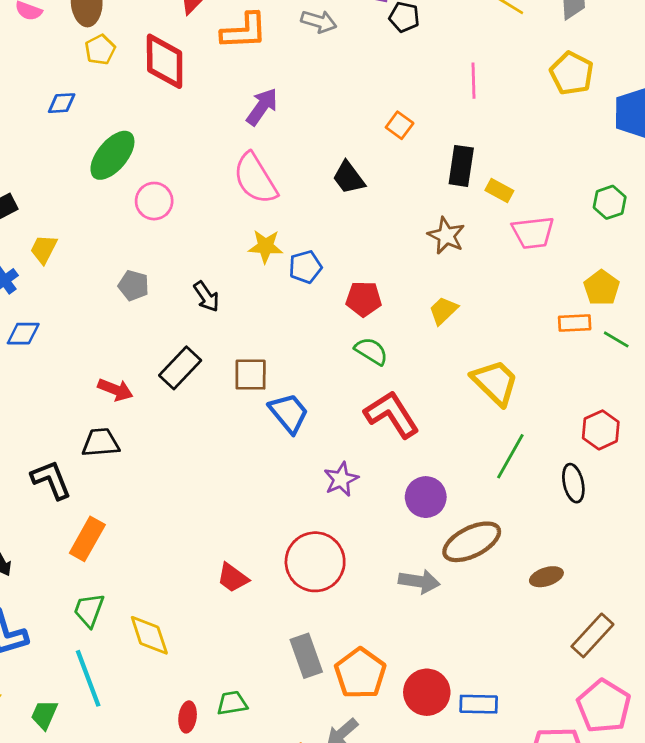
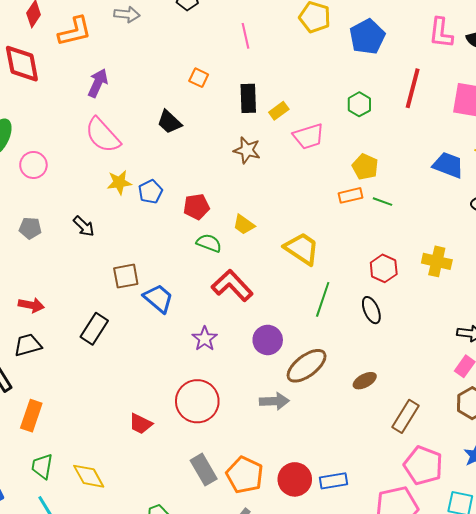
yellow rectangle: (499, 190) -> (279, 111), turned -54
yellow trapezoid: (443, 311) -> (244, 225), moved, turned -90
black rectangle: (180, 368) -> (94, 329), moved

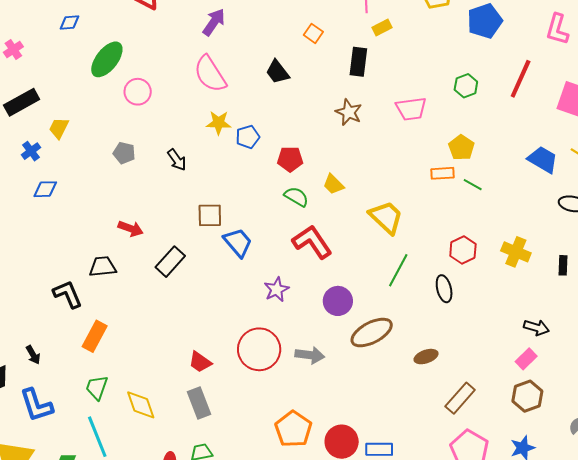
yellow rectangle: (279, 111) -> (382, 27), moved
red arrow: (31, 305) -> (131, 229), moved
gray arrow: (274, 401) -> (310, 355), moved
gray rectangle: (204, 470) -> (199, 403), moved

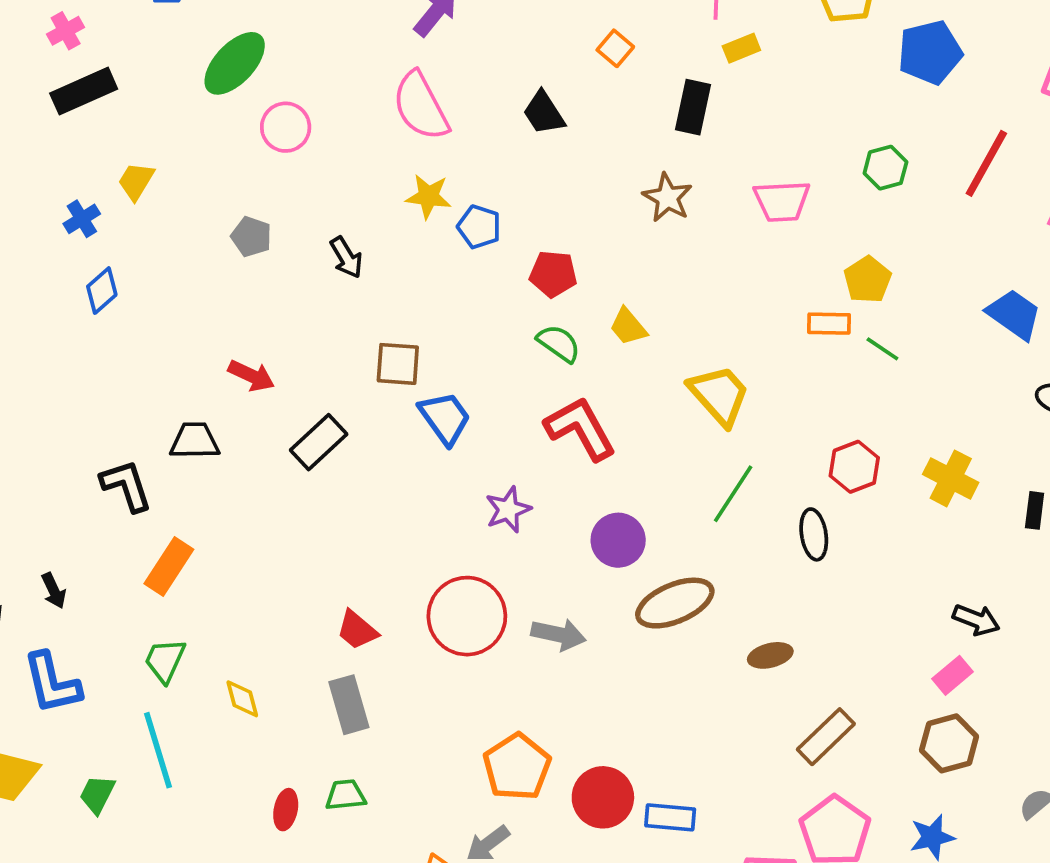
black rectangle: (22, 102) -> (84, 91), moved
blue pentagon: (248, 137) -> (479, 227), turned 30
blue diamond: (45, 189) -> (102, 291), turned -45
yellow diamond: (141, 405) -> (242, 699), size x0.7

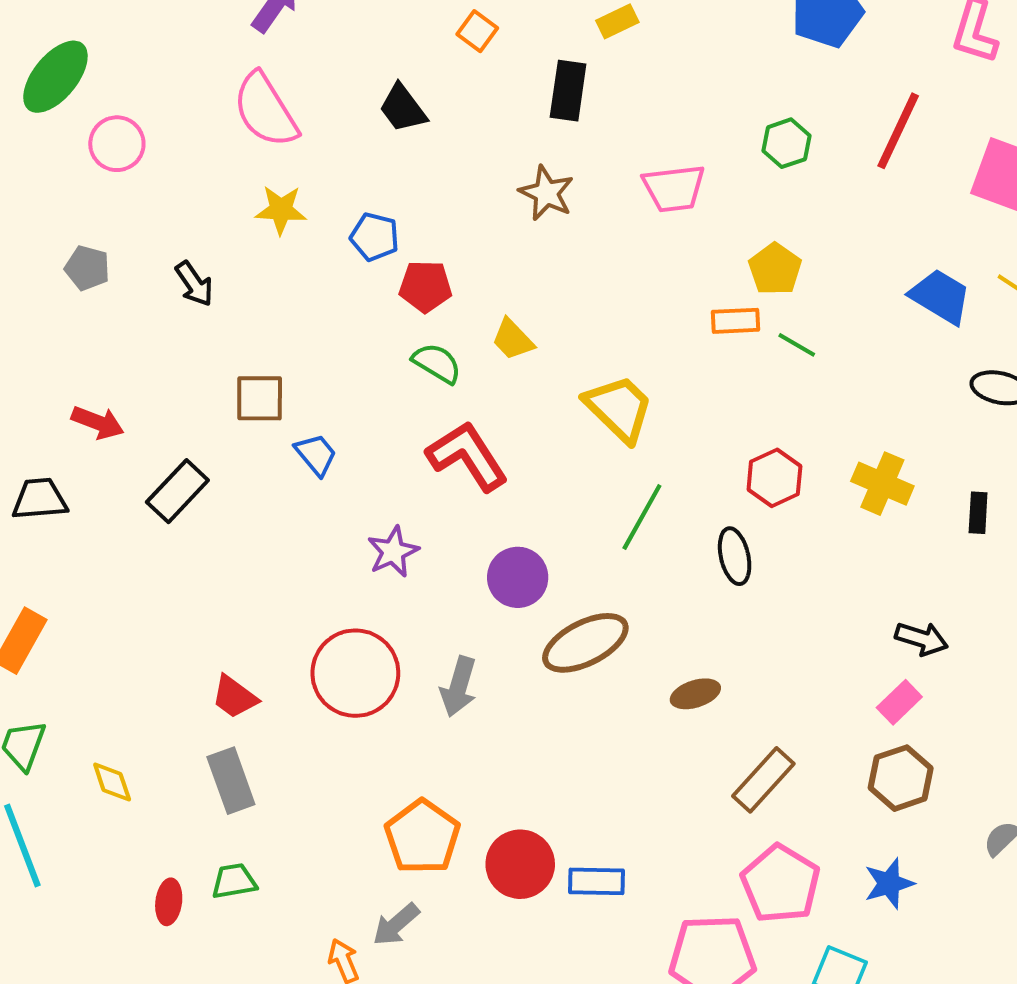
blue pentagon: (479, 227) -> (375, 237), moved
blue trapezoid: (445, 418) -> (316, 455), size x0.7
gray arrow: (559, 634) -> (459, 687), turned 98

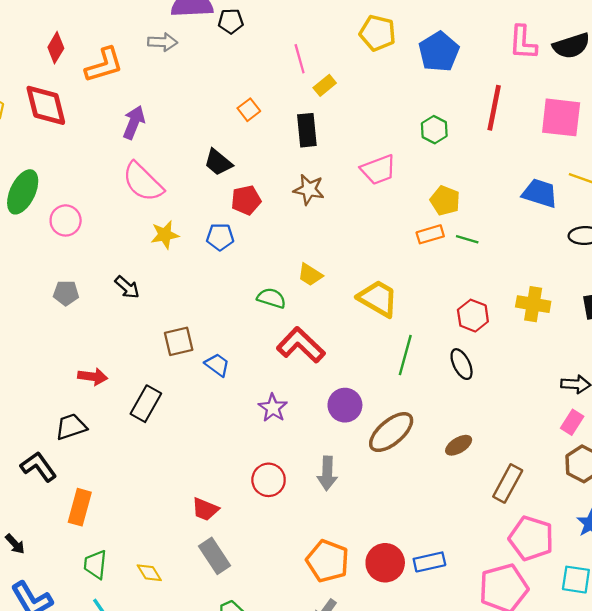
orange square: (477, 31) -> (249, 110), turned 30
red pentagon: (425, 286) -> (246, 200), moved
red circle: (355, 673) -> (269, 480), size x0.7

